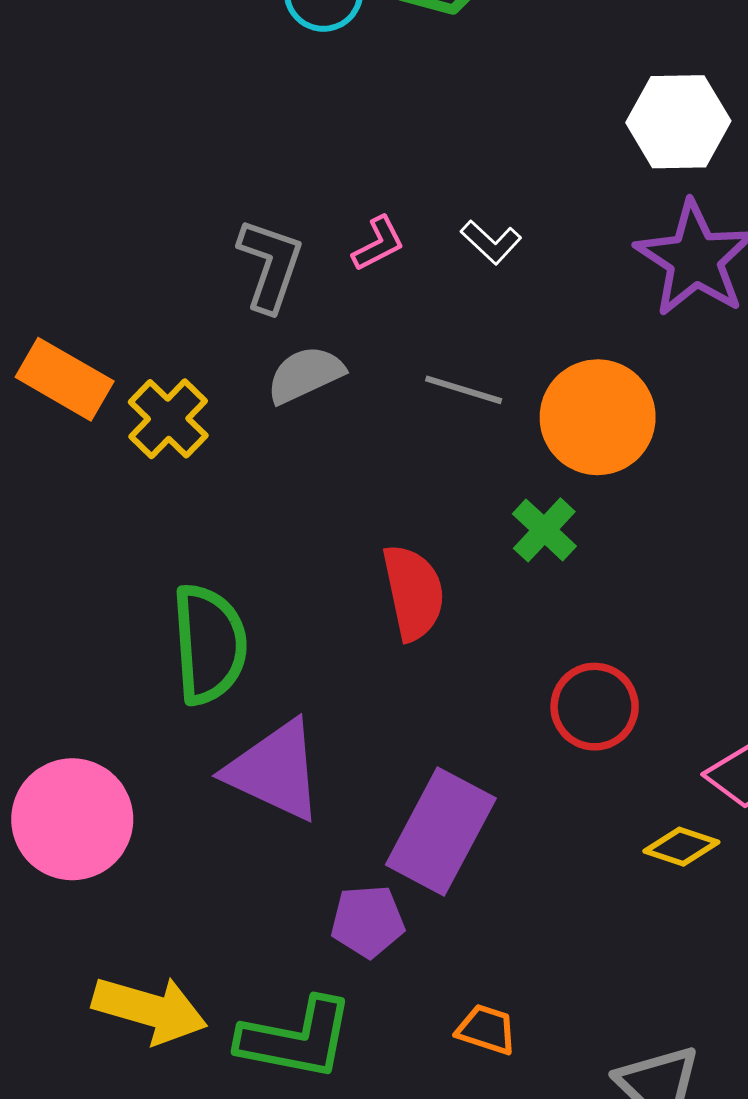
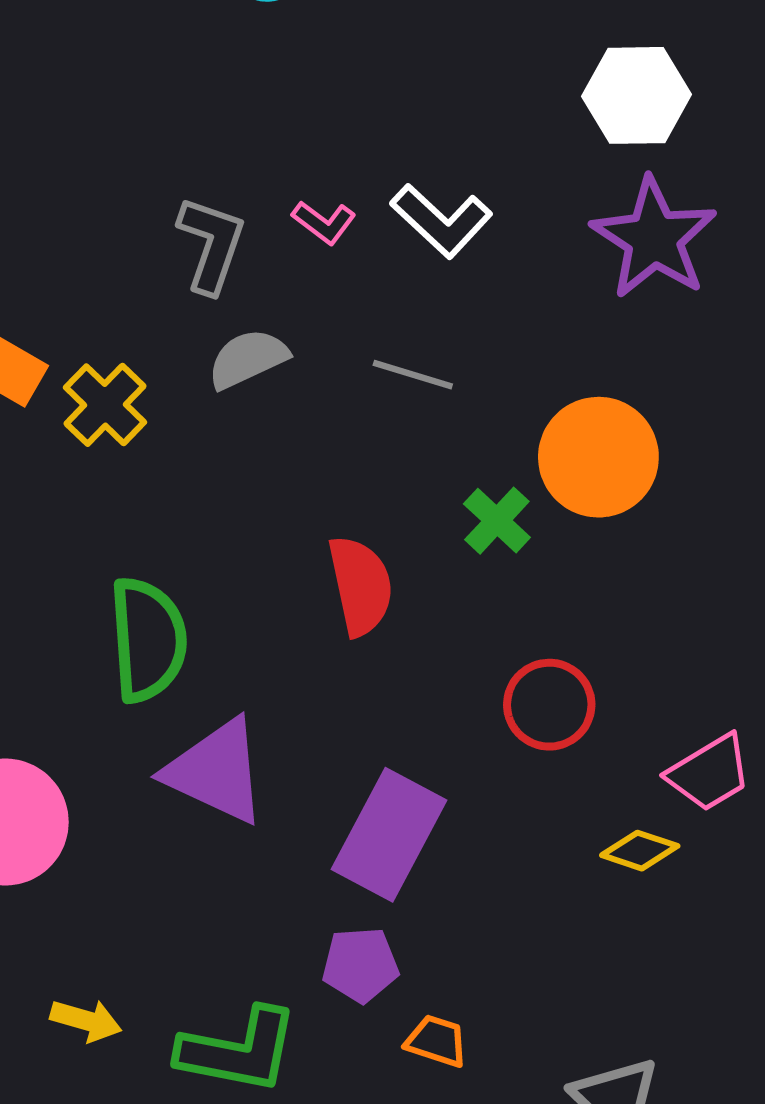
white L-shape: (491, 242) -> (441, 221), size x1.6
pink L-shape: (378, 244) -> (324, 222), turned 64
orange circle: (598, 417) -> (598, 457), moved
purple pentagon: (368, 921) -> (360, 965), moved
yellow arrow: (150, 1010) -> (86, 1020), size x0.6

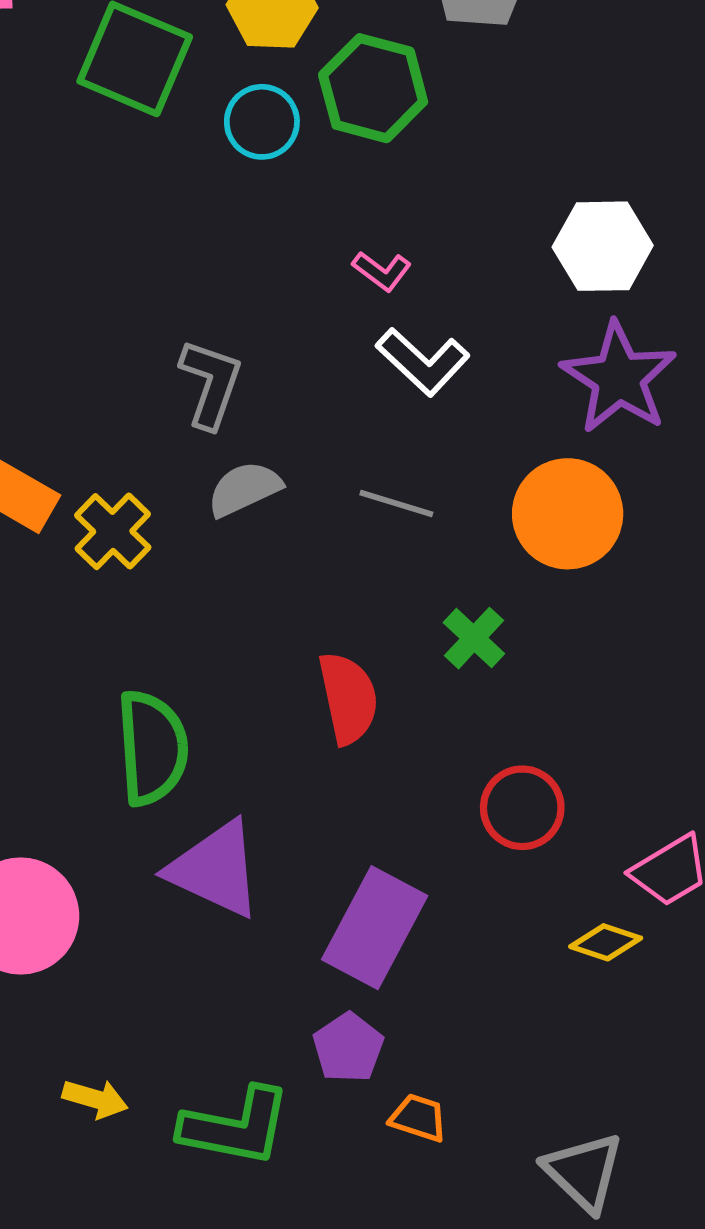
pink L-shape: (324, 222) -> (382, 271), moved
orange circle: (598, 457) -> (568, 514), moved
purple pentagon: (360, 965) -> (348, 1048), turned -30

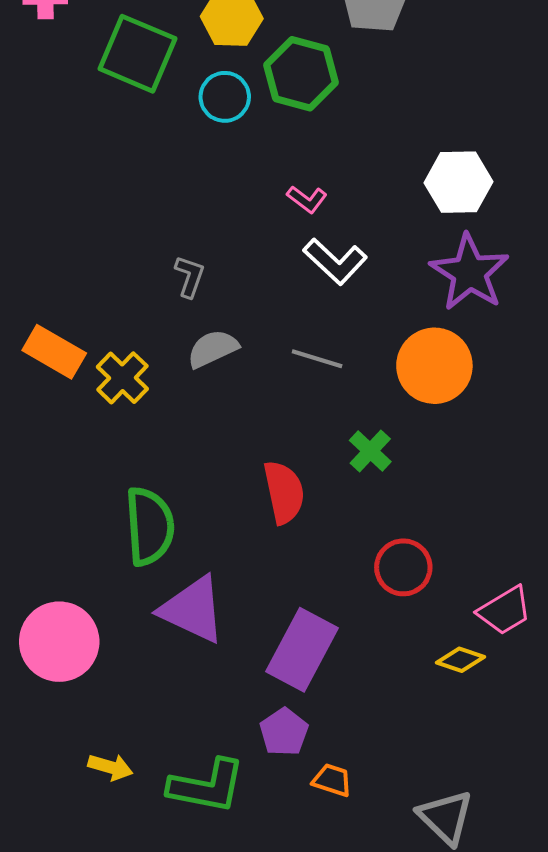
gray L-shape: (211, 384) -> (190, 276), size x0.7

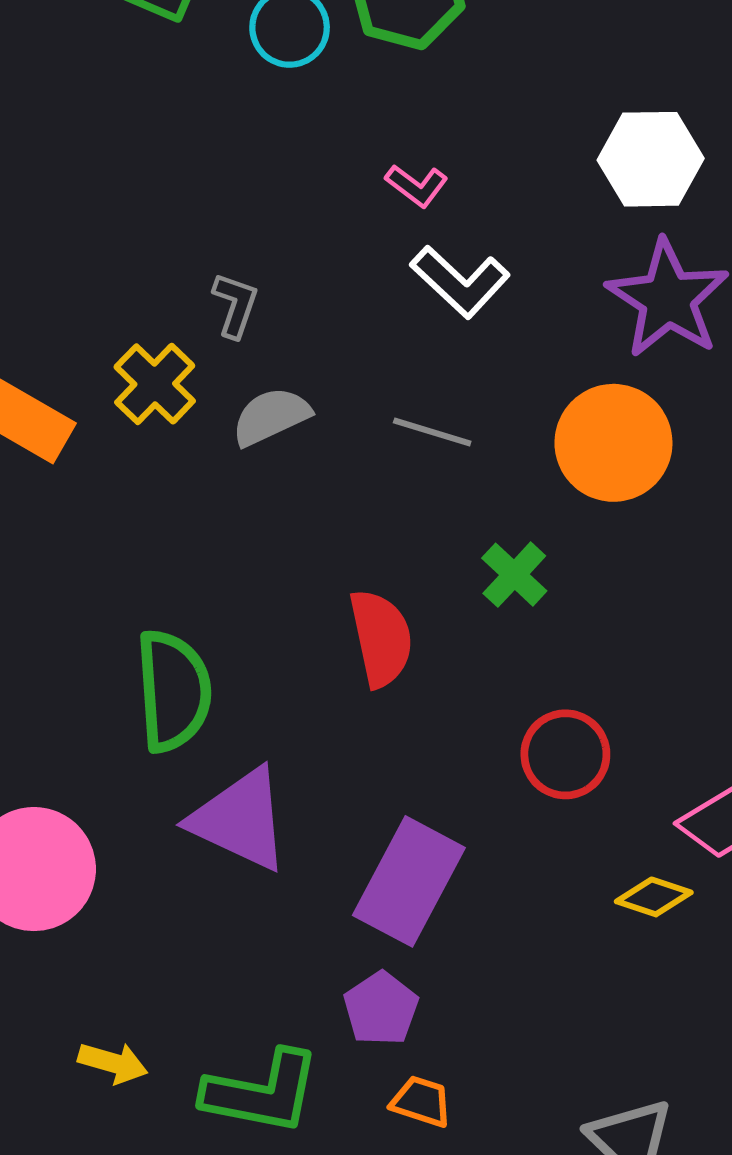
yellow cross: (122, 378) -> (155, 384), moved
orange trapezoid: (332, 780) -> (421, 1102), moved

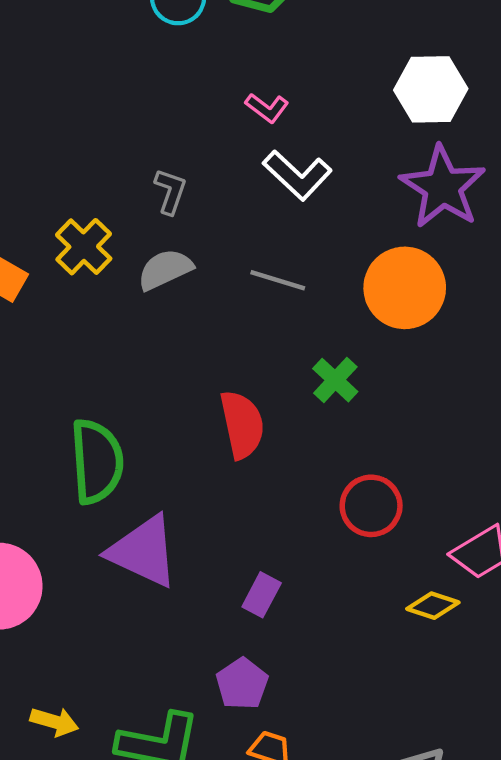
gray L-shape: (235, 305) -> (170, 191), moved
purple rectangle: (409, 881) -> (262, 595), size x0.5

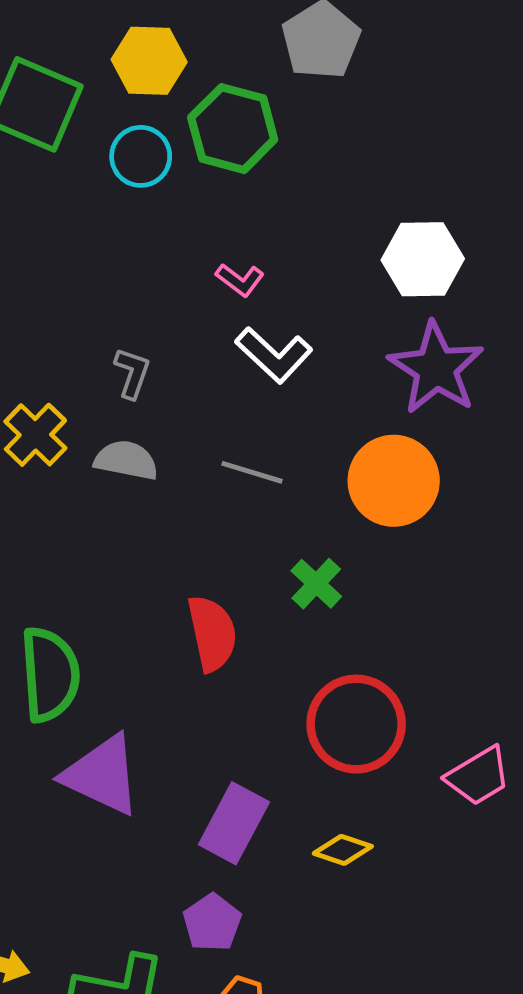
gray semicircle: (165, 269) -> (126, 460), turned 36
red circle: (371, 506) -> (356, 724), size x1.4
purple rectangle: (262, 595) -> (234, 823), size x1.6
yellow diamond: (433, 606) -> (343, 850), moved

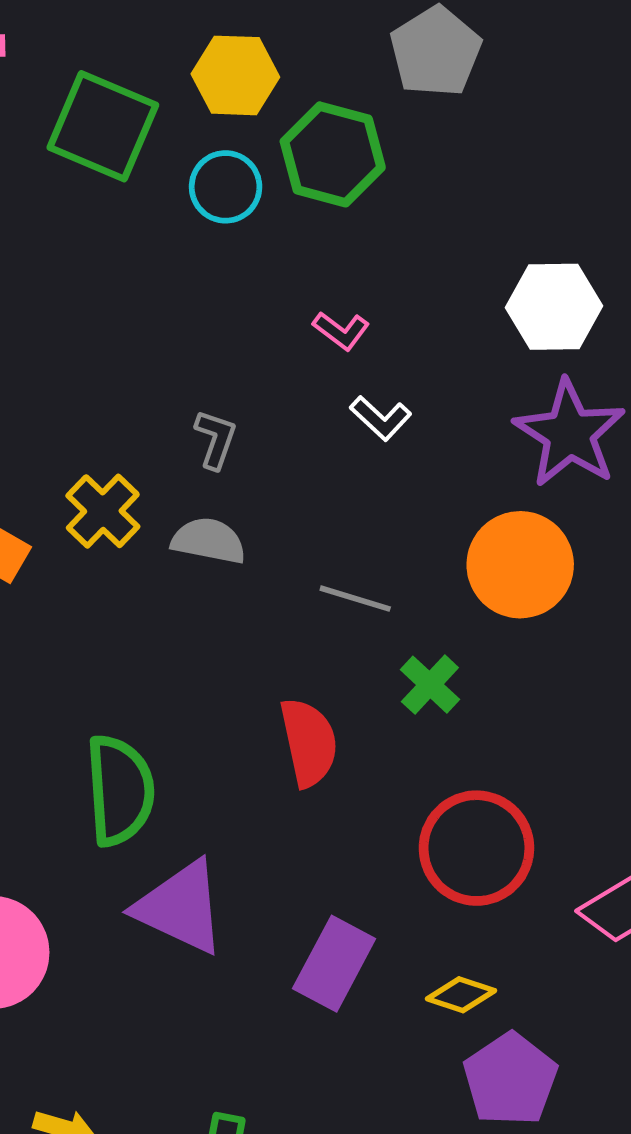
white L-shape: (274, 355) -> (381, 418), size x0.7
gray line: (252, 472) -> (355, 599), moved
purple pentagon: (212, 923) -> (510, 1079), moved, size x1.4

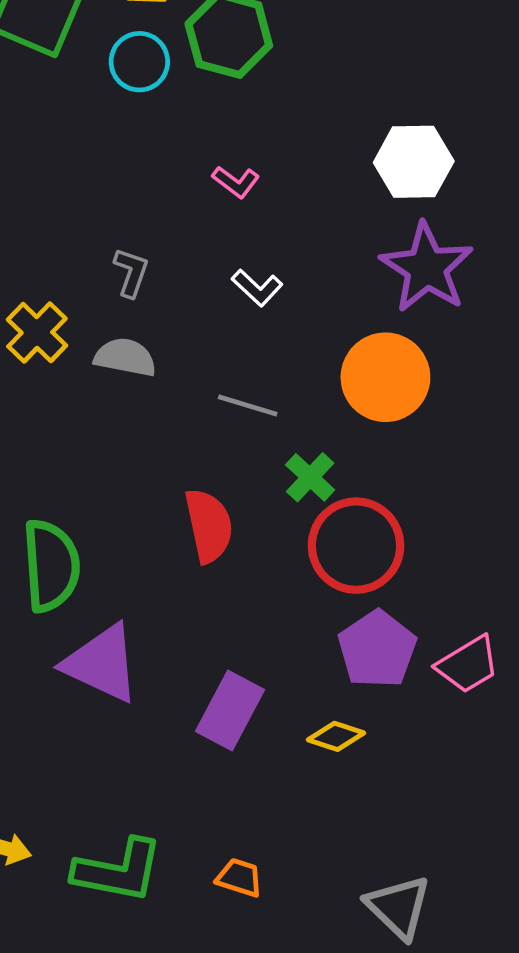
white L-shape: (381, 418) -> (257, 288), moved
red circle: (476, 848) -> (356, 546), moved
purple pentagon: (510, 1079) -> (377, 649), moved

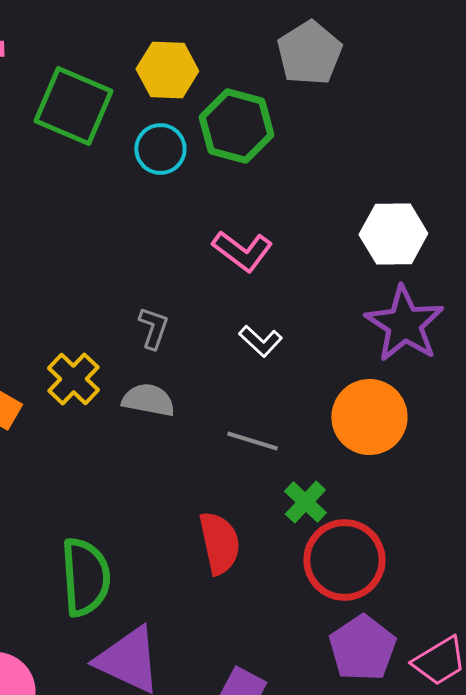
pink L-shape: (236, 182) -> (242, 251), size x1.5

